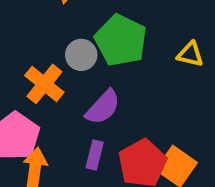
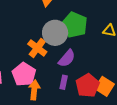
gray circle: (81, 55) -> (55, 33), size x1.6

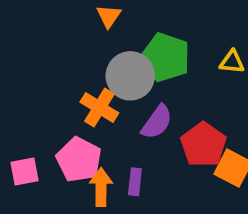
purple rectangle: (64, 82) -> (135, 182), moved
red pentagon: (88, 85) -> (203, 145), moved

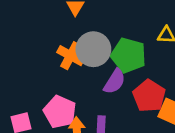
green pentagon: (165, 57) -> (128, 55), moved
orange cross: (99, 108) -> (71, 56), moved

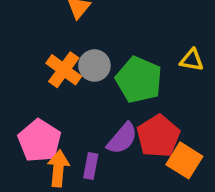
gray circle: (93, 49) -> (94, 66), size x0.7
purple semicircle: (115, 81) -> (122, 138), moved

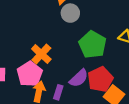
gray circle: (94, 66) -> (70, 13), moved
orange cross: (64, 70) -> (41, 54), moved

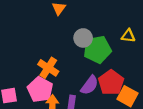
gray circle: (70, 13) -> (83, 38), moved
green pentagon: (93, 45) -> (97, 49), turned -30

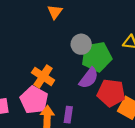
red pentagon: (111, 83) -> (111, 93), turned -30
purple semicircle: (90, 85) -> (89, 78), moved

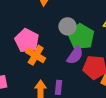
green pentagon: (97, 57) -> (81, 37), turned -30
pink pentagon: (34, 100) -> (27, 41), moved

